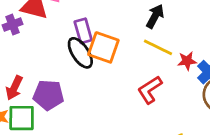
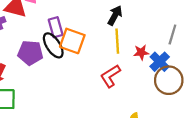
yellow line: (158, 47) -> (117, 41), turned 60
purple pentagon: (48, 95) -> (30, 53), moved

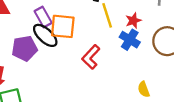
blue cross: (160, 62) -> (130, 40), moved
red L-shape: (110, 76) -> (91, 57), moved

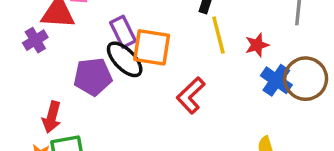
blue cross: (130, 40) -> (276, 80), moved

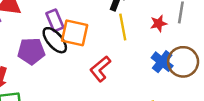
red star: (257, 45) -> (159, 23), moved

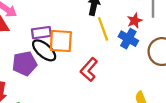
purple rectangle: (55, 20) -> (41, 33), turned -66
blue cross: (162, 62) -> (128, 39), moved

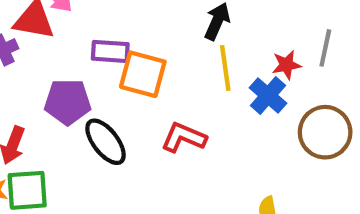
black ellipse: (44, 50) -> (106, 142), moved
red L-shape: (89, 70) -> (184, 137), turned 60

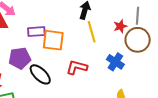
blue cross: (268, 96) -> (115, 62), moved
brown circle: (325, 132) -> (138, 40), moved

